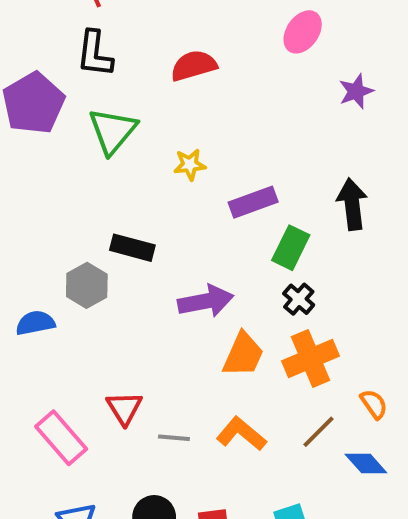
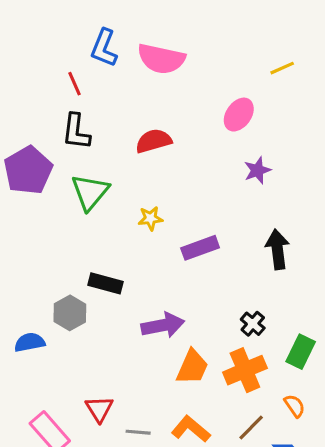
purple star: (356, 91) -> (257, 170), moved
green rectangle: (291, 248) -> (301, 352), moved
black cross: (299, 299) -> (253, 324), moved

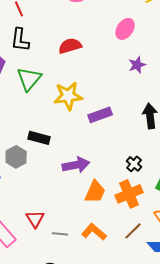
yellow star: (150, 218) -> (68, 96), size x1.8

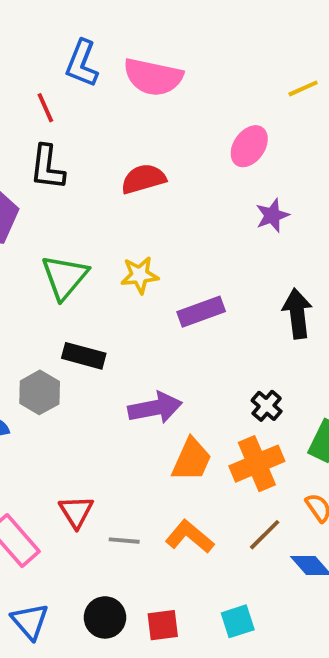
green triangle: (29, 79) -> (65, 277), moved
yellow star: (68, 96) -> (140, 275), size x0.7

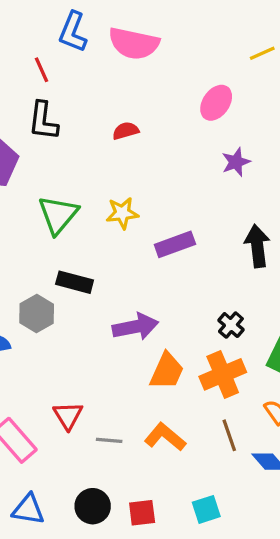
red semicircle: (143, 179) -> (126, 131), size x0.7
brown line: (265, 535) -> (229, 435), turned -64
blue triangle: (30, 621) -> (28, 509), turned -40

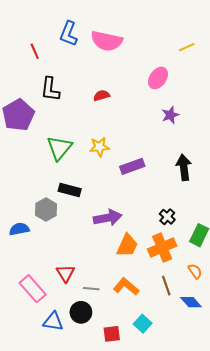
red line: (42, 70) -> (35, 51), moved
black circle: (93, 506) -> (81, 312), moved
blue triangle: (28, 509) -> (53, 322), moved
cyan square: (206, 509) -> (143, 324), moved, turned -30

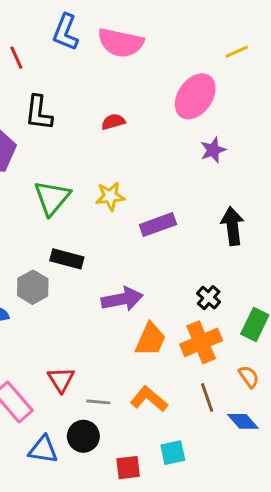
pink ellipse: (158, 78) -> (195, 96), size x1.4
cyan square: (143, 324) -> (173, 453), turned 36

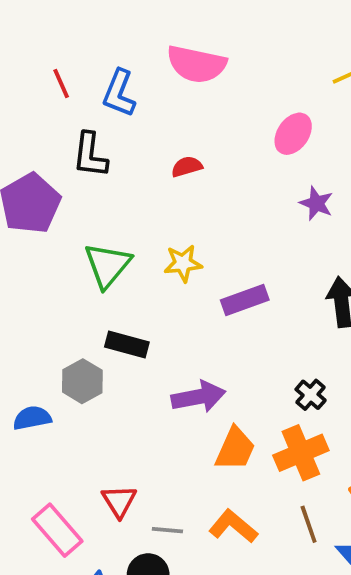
blue L-shape: (65, 32) -> (119, 93), moved
pink ellipse: (195, 96) -> (293, 134), size x0.7
purple star: (213, 150) -> (316, 203), turned -30

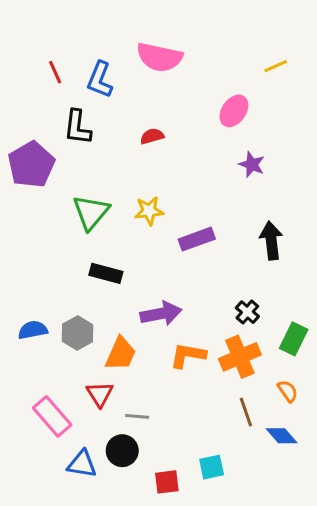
gray hexagon: (82, 381) -> (77, 333), moved
orange trapezoid: (235, 449) -> (121, 354), moved
orange L-shape: (233, 526) -> (188, 355), moved, turned -30

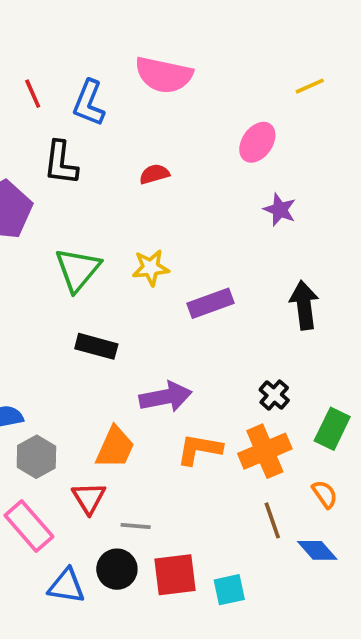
gray hexagon: (77, 333) -> (36, 457), moved
red square: (167, 482) -> (175, 575), moved, size x1.4

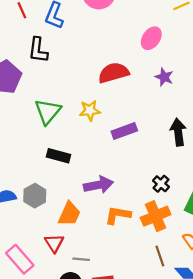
red semicircle: (154, 174) -> (114, 73), moved, size x1.8
gray hexagon: (36, 457) -> (35, 196), moved

